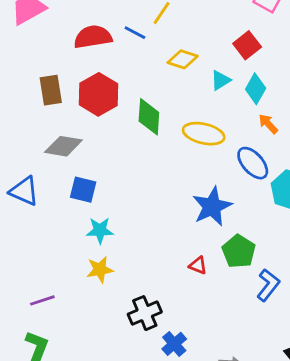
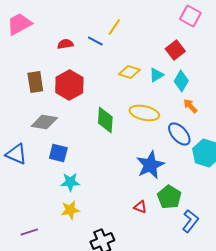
red semicircle: (93, 37) -> (65, 44), size x0.6
yellow diamond: (183, 59) -> (129, 72), moved
green diamond: (149, 117) -> (105, 120), moved

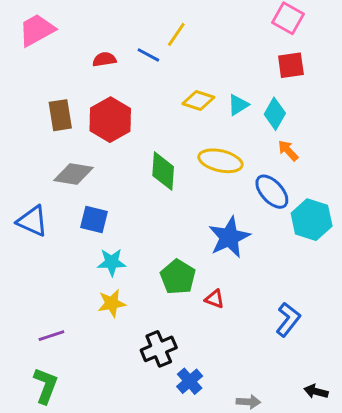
red square: (175, 50) -> (291, 65), moved, turned 30
green pentagon: (169, 197) -> (178, 277), moved

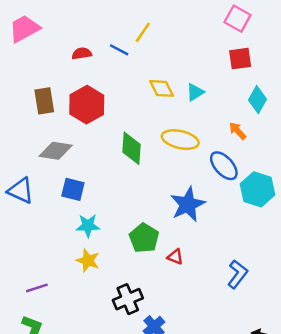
yellow diamond: (198, 101) -> (162, 88), turned 45
cyan diamond: (275, 114) -> (258, 100), moved
yellow star: (112, 303) -> (88, 260), turned 30

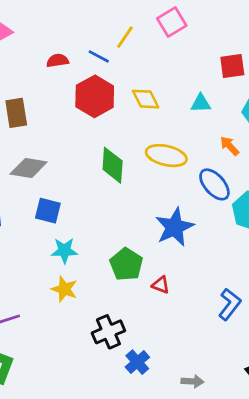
pink square: (238, 19) -> (172, 22), moved, turned 30
cyan triangle: (195, 92) -> (201, 103), moved, turned 30
red hexagon: (87, 105) -> (95, 96), moved

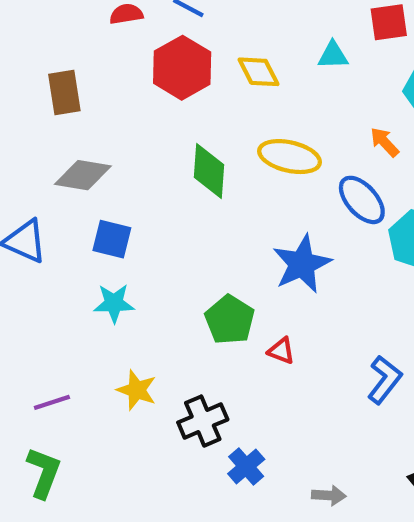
cyan triangle: (201, 103) -> (333, 55), moved
cyan star: (64, 251) -> (114, 303), moved
yellow star: (64, 289) -> (137, 390), moved

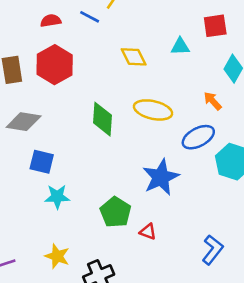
red hexagon: (182, 68) -> (55, 65), moved
blue ellipse: (362, 200) -> (198, 137), turned -76
cyan star: (114, 303) -> (57, 197), moved

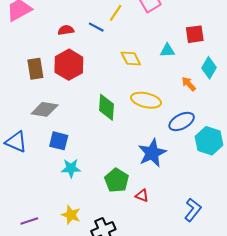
orange arrow: (213, 101) -> (189, 84), moved

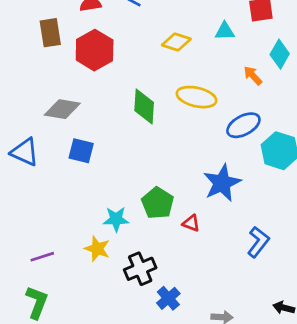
yellow diamond: (131, 59) -> (176, 42), turned -45
brown rectangle: (35, 69) -> (50, 33), moved
blue star: (152, 153) -> (222, 183), moved
cyan star: (71, 168) -> (116, 219), moved

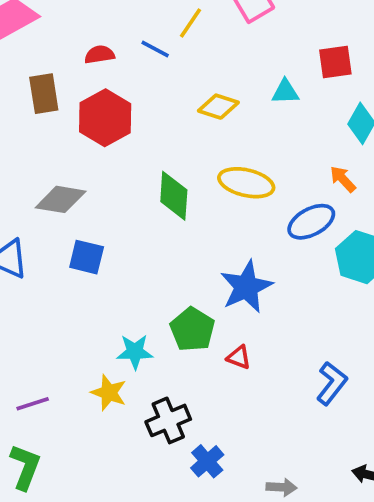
orange arrow: (253, 76) -> (343, 179), moved
blue star: (222, 183) -> (246, 287), moved

